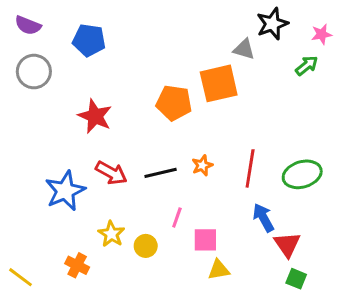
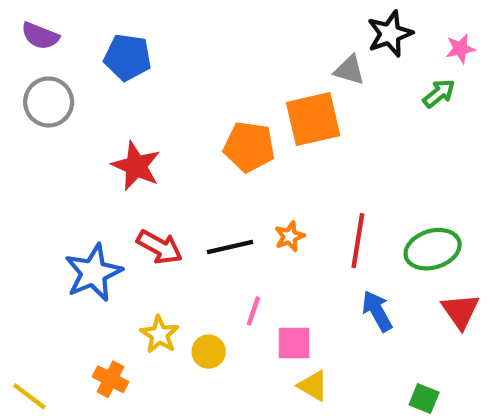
red triangle: (287, 244) -> (460, 311), moved
yellow triangle: (219, 270) -> (313, 386), turned 40

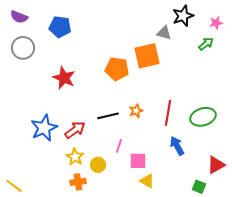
red arrow: (160, 247) -> (75, 130), moved, turned -65
red triangle: (460, 311) -> (216, 165), moved, turned 36
orange cross: (110, 379) -> (78, 182), moved, turned -35

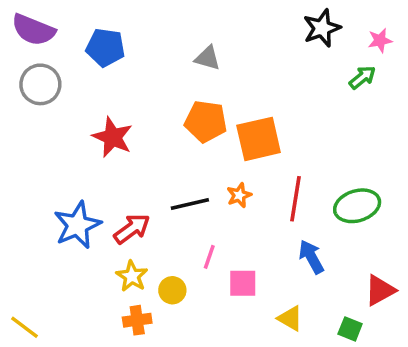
purple semicircle: (19, 17) -> (33, 30), size x1.4
gray triangle: (164, 33) -> (208, 58), moved
orange square: (147, 56) -> (259, 139), moved
yellow triangle: (147, 181) -> (290, 318), moved

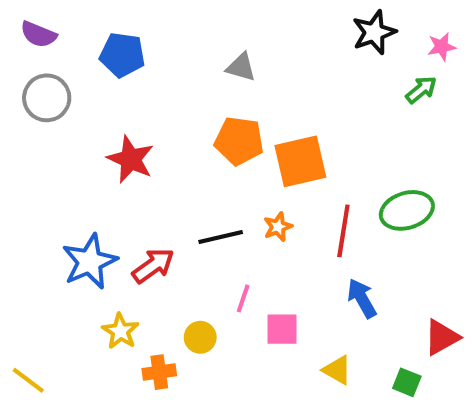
purple semicircle: (33, 30) -> (38, 34), size x0.7
green ellipse: (357, 206) -> (407, 210), moved
yellow star: (132, 276) -> (120, 331), moved

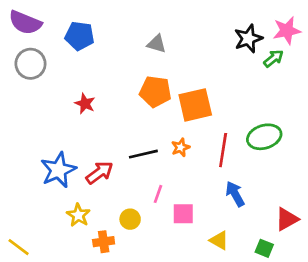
black star: (374, 32) -> (248, 39), moved
purple semicircle: (38, 34) -> (25, 23), size x1.4
pink star: (442, 47) -> (287, 31), size x1.5
red star: (131, 159) -> (85, 104), size x0.7

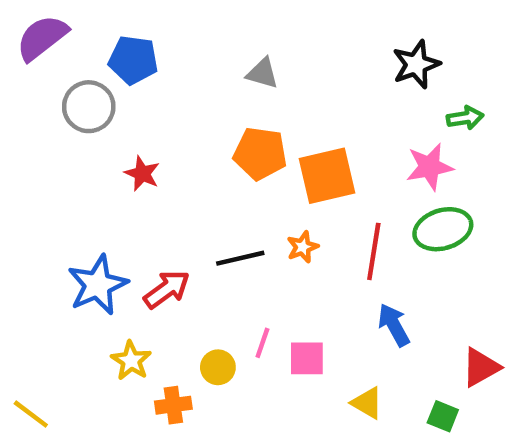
purple semicircle: (25, 23) -> (42, 38), turned 120
pink star: (287, 31) -> (429, 167), moved
green arrow: (274, 58) -> (465, 118), moved, turned 30
gray circle: (30, 64) -> (89, 107), moved
pink line: (158, 194) -> (262, 343), moved

